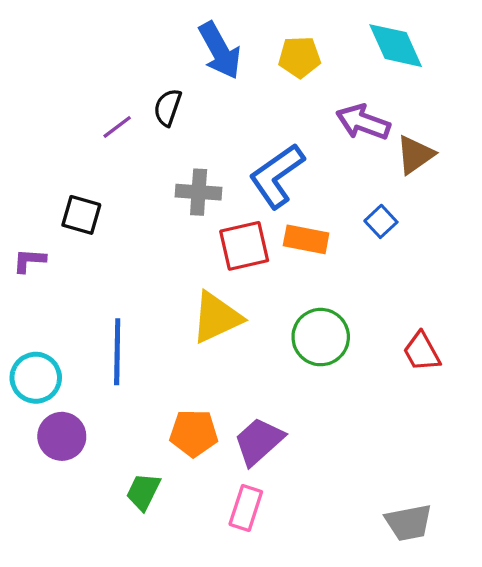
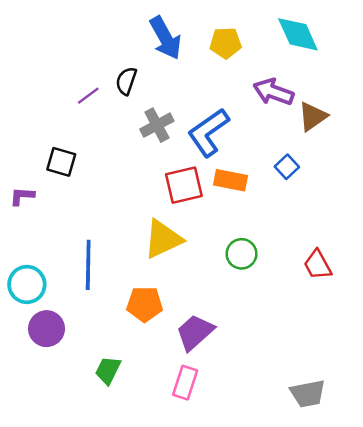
gray cross: (199, 192) -> (157, 125), moved, turned -32
green circle: (321, 337) -> (242, 254), size x0.7
orange pentagon: (194, 433) -> (145, 304), moved

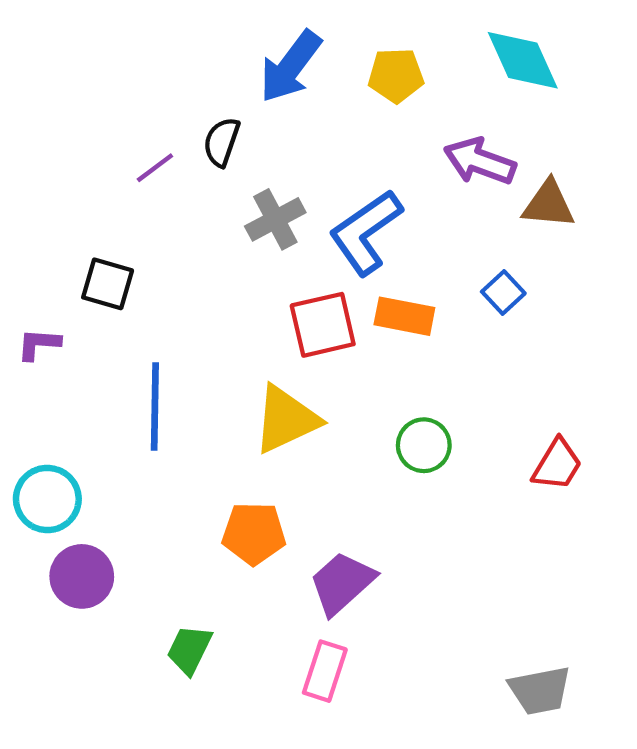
blue arrow: (165, 38) -> (290, 67), turned 66
brown triangle: (313, 116) -> (549, 204), turned 40
blue line: (88, 265) -> (155, 407), moved
red trapezoid: (318, 265) -> (557, 465), turned -120

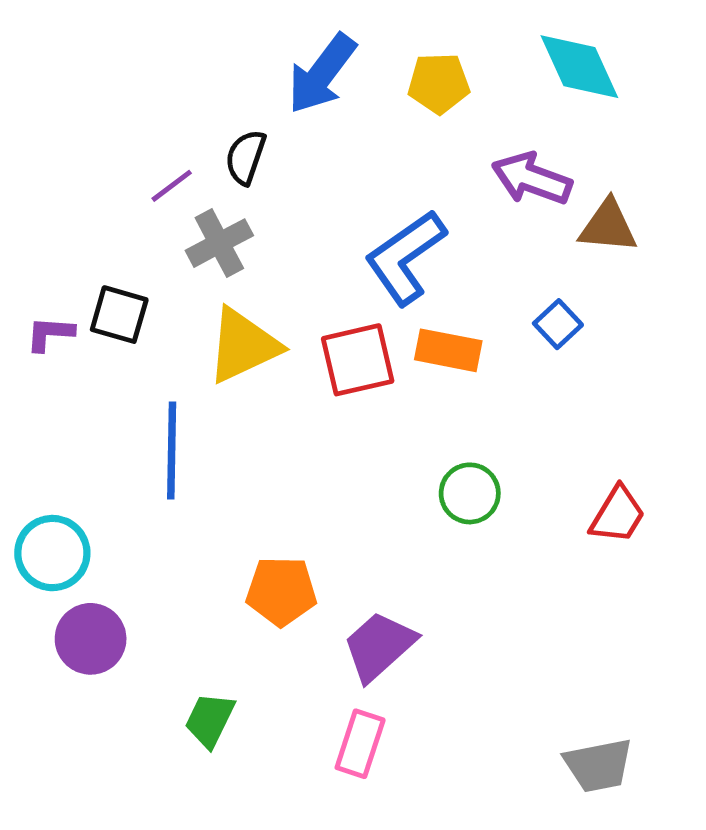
gray cross: (275, 219) -> (219, 243), moved
purple L-shape: (39, 344) -> (50, 334), moved
yellow triangle: (286, 419) -> (243, 346), moved

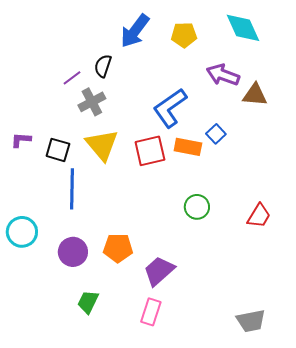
black square: (119, 315) -> (58, 150), moved
blue square: (558, 324) -> (216, 134), moved
yellow triangle: (243, 346) -> (102, 145), turned -45
purple circle: (91, 639) -> (73, 252), moved

